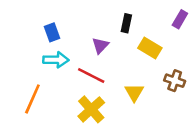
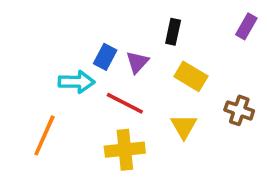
blue rectangle: (52, 32) -> (105, 57), moved, turned 48
yellow rectangle: (150, 48) -> (191, 76), moved
yellow cross: (91, 109) -> (125, 150), turned 36

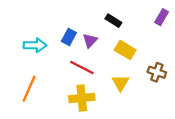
black rectangle: (173, 32) -> (113, 21), turned -70
cyan arrow: (77, 82) -> (35, 45), moved

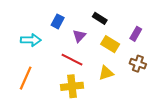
purple rectangle: (162, 17) -> (136, 34), moved
blue rectangle: (69, 37) -> (58, 21), moved
yellow triangle: (120, 83) -> (106, 73), turned 42

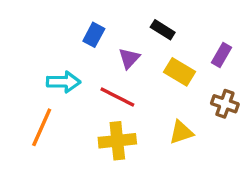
cyan arrow: (31, 40) -> (64, 82), moved
yellow triangle: (106, 73) -> (181, 132), moved

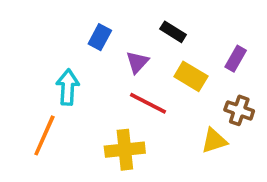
cyan arrow: (64, 82) -> (68, 87), turned -88
red line: (117, 97) -> (148, 103), moved
yellow triangle: (181, 132) -> (214, 141), moved

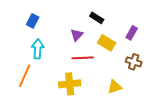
blue rectangle: (100, 37) -> (33, 21), moved
red line: (148, 103) -> (83, 58), turned -30
yellow triangle: (214, 141) -> (115, 87), moved

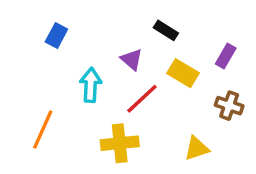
purple triangle: (77, 35) -> (132, 59), turned -32
cyan arrow: (38, 49) -> (91, 85), moved
red line: (83, 58) -> (142, 99), turned -40

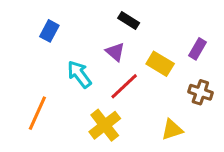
black rectangle: (166, 30) -> (129, 20), moved
cyan arrow: (91, 85) -> (79, 74), turned -40
yellow cross: (120, 143) -> (105, 125), turned -32

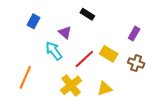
purple triangle: (115, 52) -> (65, 33), moved
yellow rectangle: (160, 64) -> (109, 54), moved
yellow triangle: (172, 130) -> (105, 88), moved

